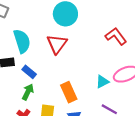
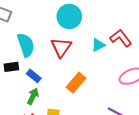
cyan triangle: (102, 82) -> (98, 45), moved
orange rectangle: (69, 92) -> (76, 83), moved, turned 66

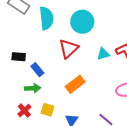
cyan semicircle: (26, 45) -> (46, 18), moved
green arrow: (33, 96) -> (33, 88), turned 49

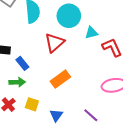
cyan triangle: (103, 54) -> (91, 33), moved

